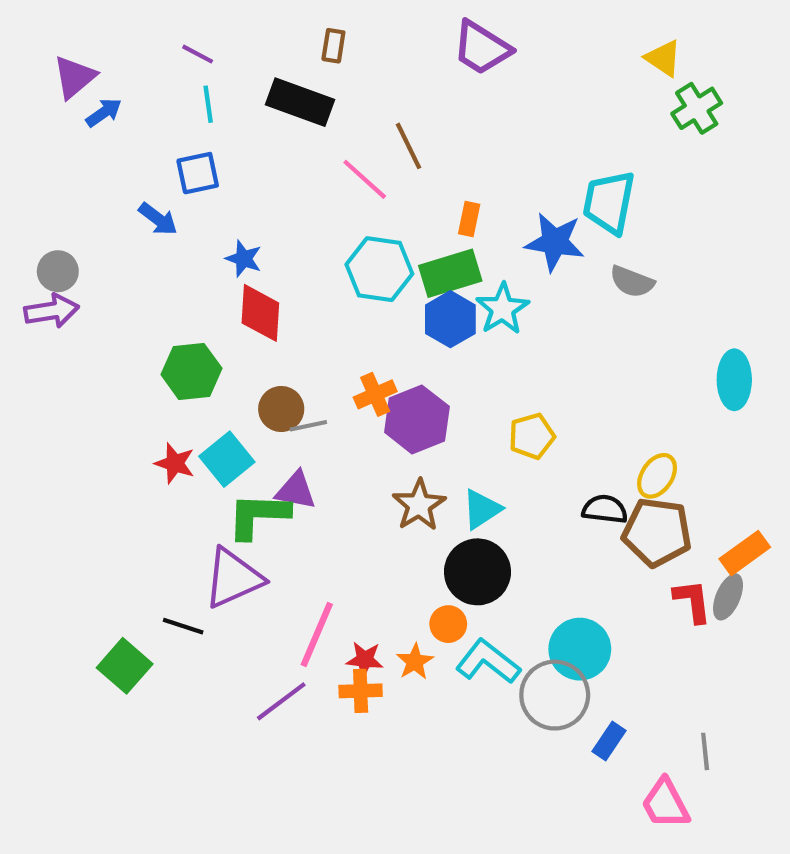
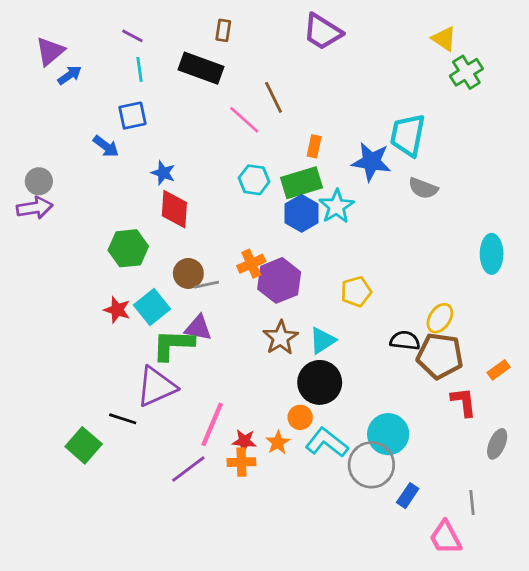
cyan hexagon: (379, 269) -> (254, 180), size x0.7
orange rectangle: (745, 553) -> (499, 370), size x0.7
gray ellipse: (728, 597) -> (497, 444), moved

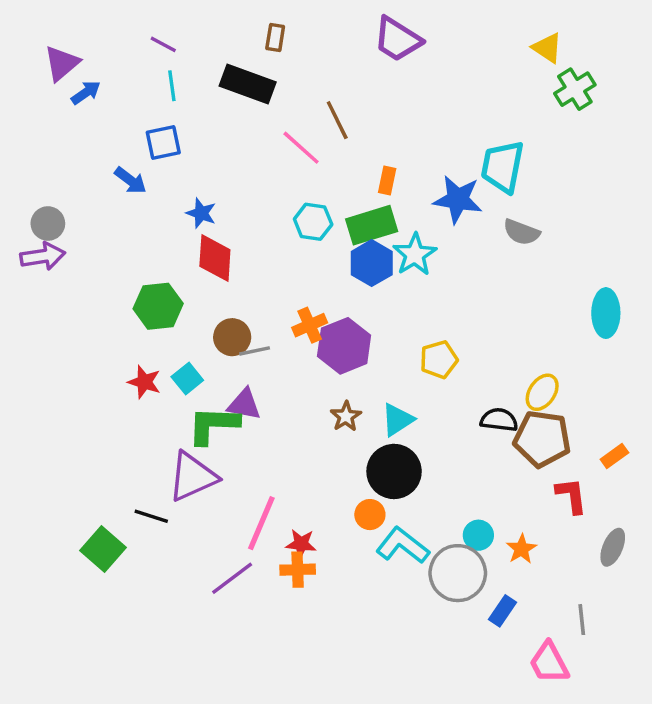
cyan square: (152, 307) -> (187, 378), size x0.7
brown star: (281, 338) -> (346, 416), size x0.7
cyan circle: (388, 434) -> (478, 535), size x0.6
orange star: (278, 443) -> (521, 549), moved

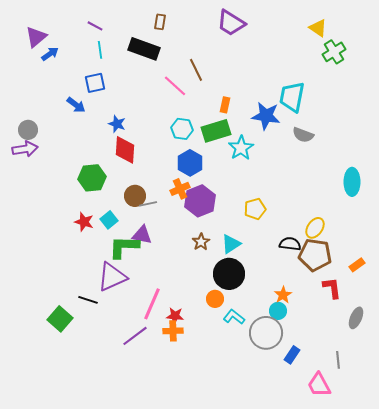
blue hexagon: (372, 263) -> (190, 163), moved
cyan L-shape: (403, 546) -> (234, 317), size x0.7
orange star: (521, 549) -> (283, 295), moved

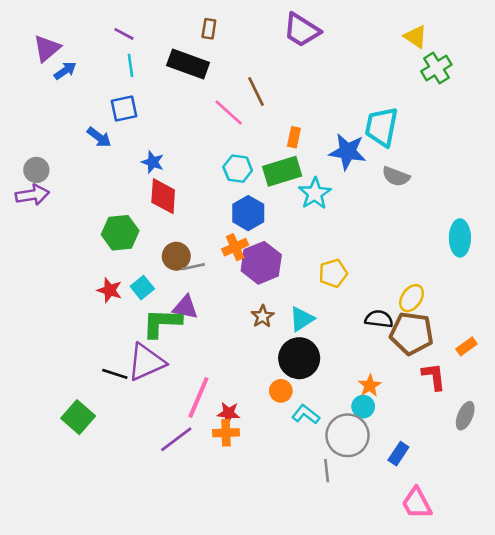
black line: (88, 300) -> (115, 374), moved
blue rectangle: (292, 355) -> (398, 454), moved
gray line: (338, 360) -> (327, 471), moved

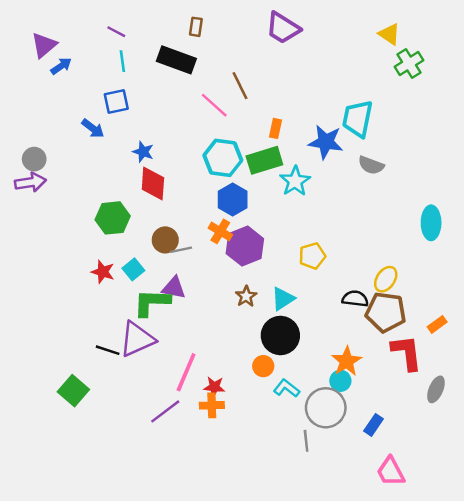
cyan hexagon: (238, 169) -> (223, 158), size x1.4
orange cross: (235, 247) -> (220, 231), turned -35
red L-shape: (434, 377) -> (407, 353), size x1.4
orange star: (370, 386) -> (347, 361), size x1.4

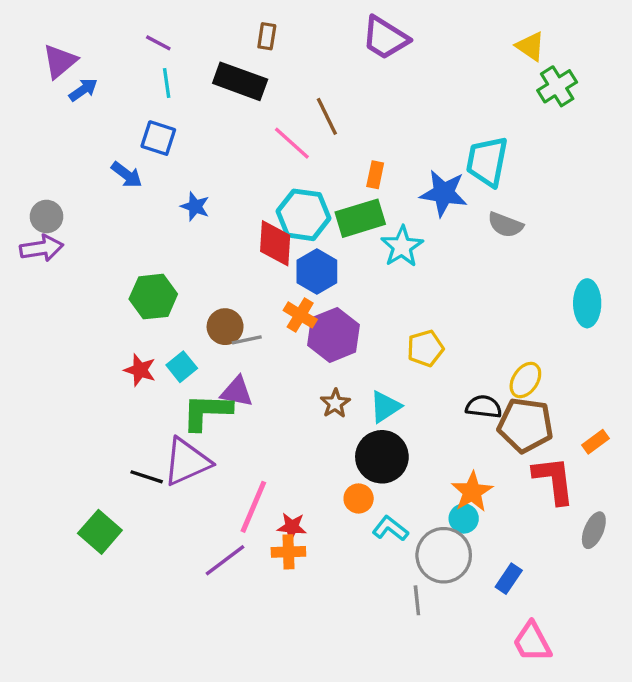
blue square: (116, 102) -> (158, 138), turned 30
red diamond: (153, 184) -> (275, 243), moved

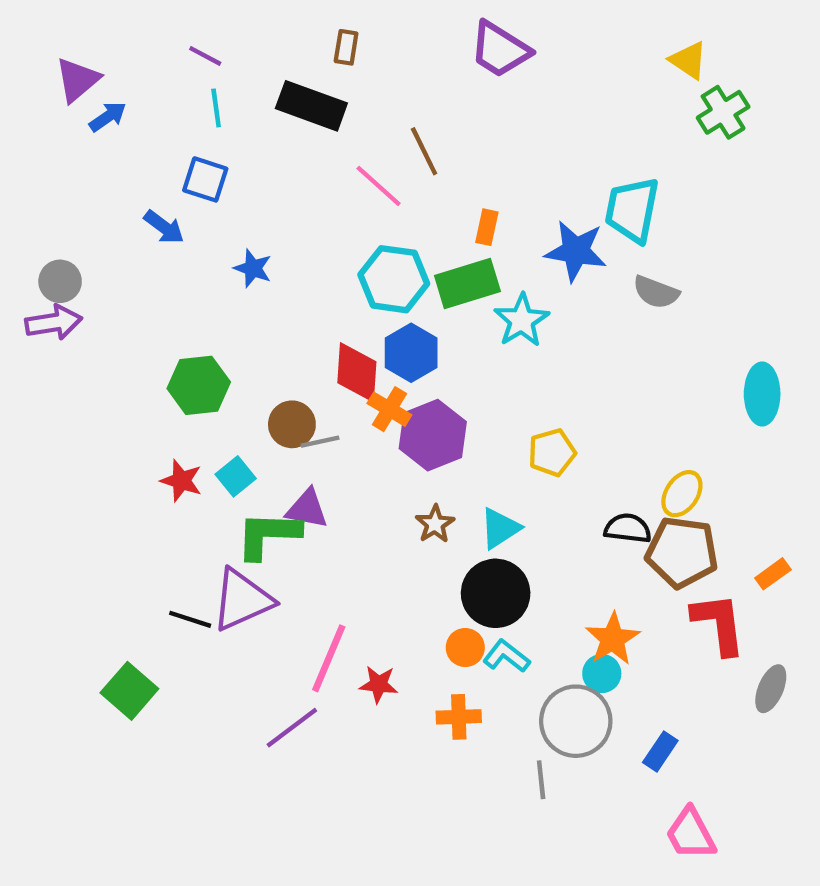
red diamond: (275, 243) -> (357, 372), moved
cyan L-shape: (390, 529) -> (506, 656), moved
orange cross: (288, 552) -> (459, 717), moved

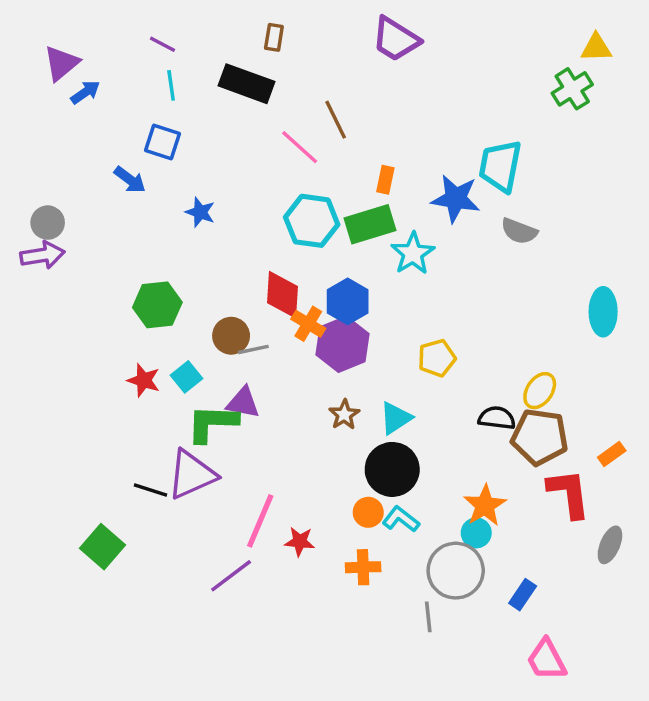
yellow triangle: (688, 60) -> (596, 48), moved, turned -36
blue hexagon: (411, 353) -> (348, 301), moved

